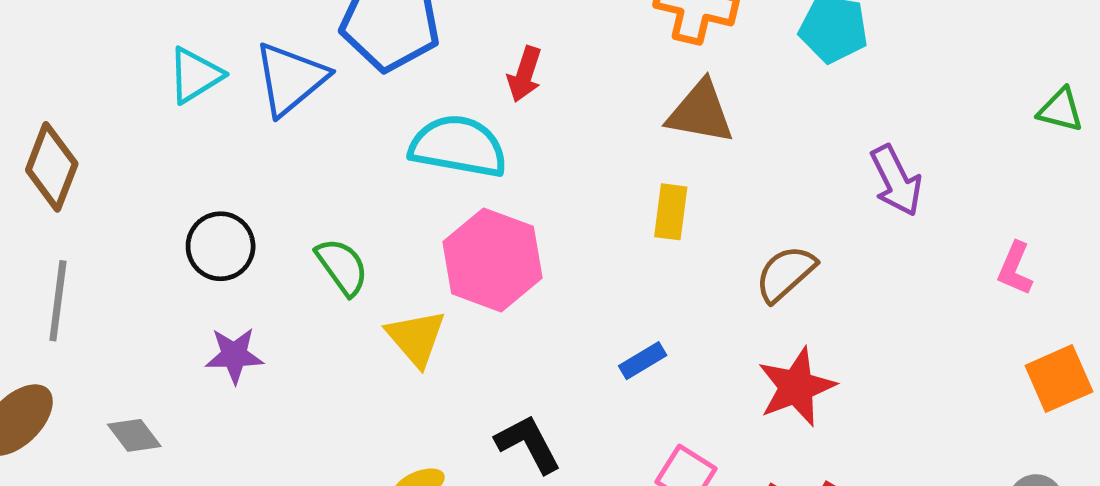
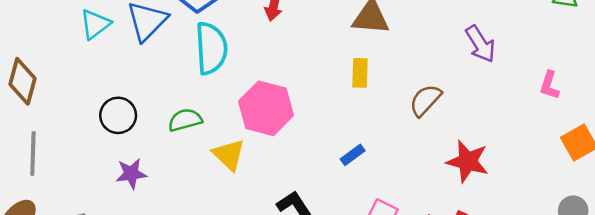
cyan semicircle: (458, 146) -> (211, 48), moved, turned 82
green semicircle: (342, 267) -> (185, 120), turned -64
red star: (796, 387) -> (468, 161), moved, turned -30

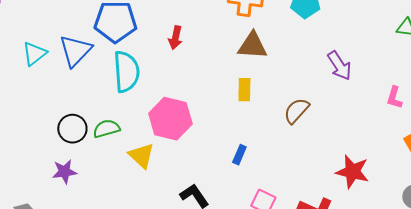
black circle: (118, 115) -> (72, 129), moved
blue rectangle: (353, 155) -> (239, 155), turned -30
red star: (468, 161) -> (352, 172), moved

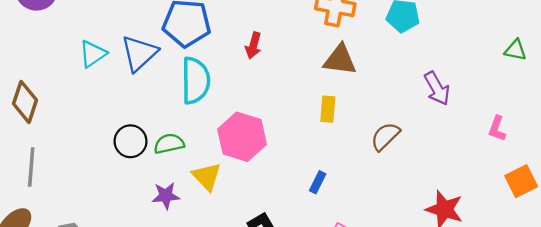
purple star: (64, 172) -> (166, 196), moved

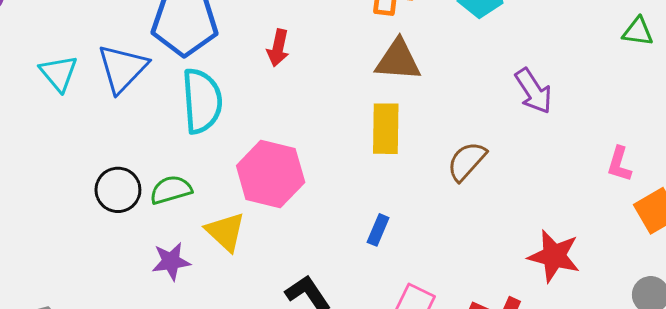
cyan triangle: (93, 54) -> (59, 73), turned -32
yellow rectangle: (328, 109) -> (386, 129), size x1.4
pink L-shape: (497, 128) -> (619, 164), moved

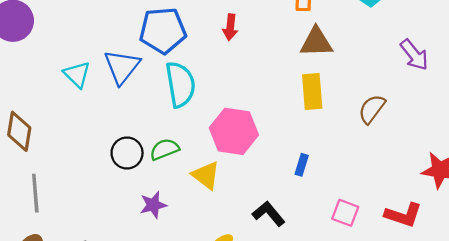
red arrow: (278, 48) -> (230, 27), moved
blue rectangle: (378, 230) -> (302, 165), moved
purple star: (171, 261) -> (153, 205), moved

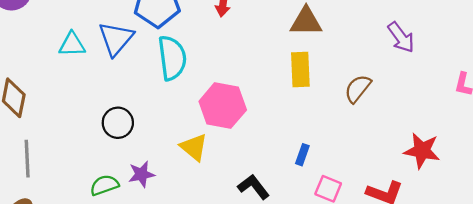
cyan triangle: (77, 75) -> (72, 45), turned -48
green semicircle: (164, 149) -> (104, 185), moved
blue rectangle: (302, 165) -> (302, 155), moved

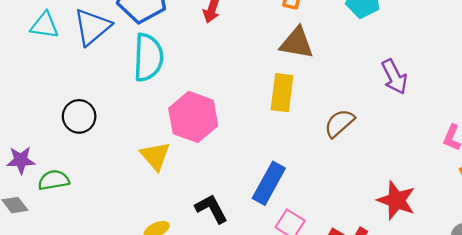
blue rectangle: (302, 155) -> (269, 183), size x1.8
purple star: (142, 174) -> (21, 160), moved

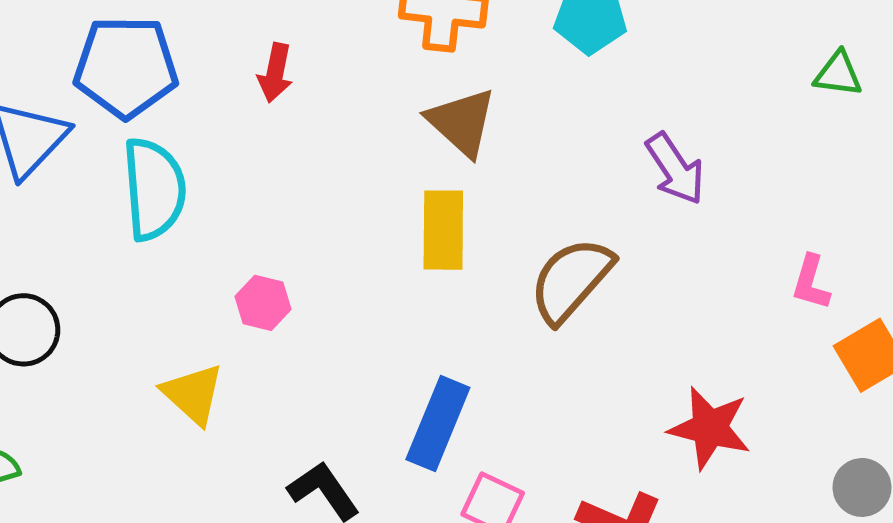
brown triangle: (297, 43) -> (462, 122), turned 39
pink hexagon: (193, 117) -> (263, 303), size x0.5
brown semicircle: (339, 123) -> (571, 280), size x1.4

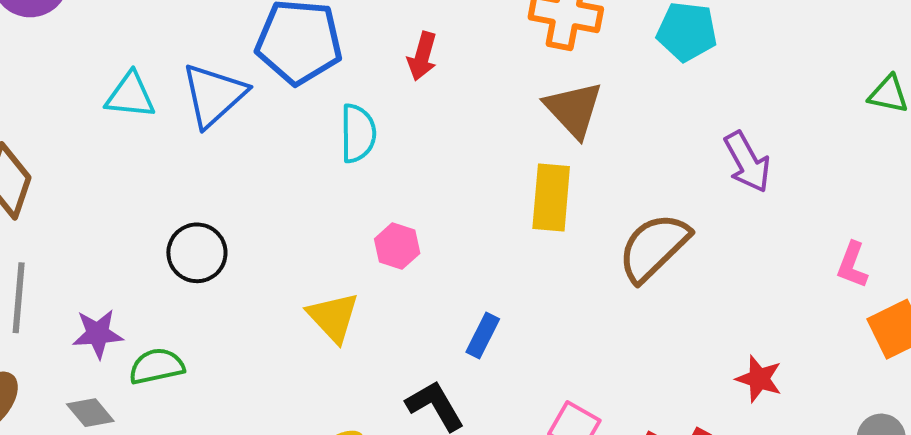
cyan semicircle: (154, 189) -> (358, 133), moved, size x0.7
blue rectangle: (438, 423) -> (483, 335), moved, size x0.6
red star: (710, 428) -> (759, 379), size x0.7

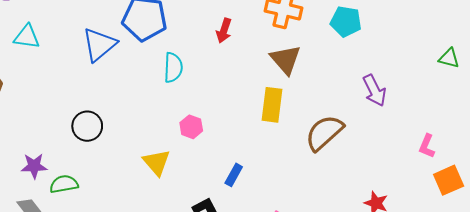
red arrow: (422, 56) -> (224, 31), moved
cyan triangle: (130, 95) -> (27, 37), moved

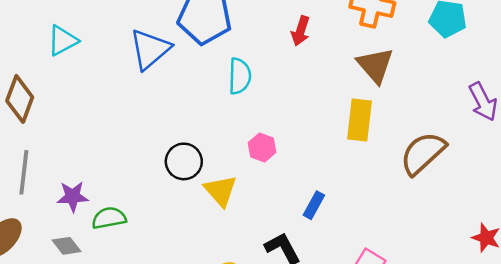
cyan triangle: (27, 37) -> (63, 40), turned -36
black circle: (87, 126) -> (184, 161), moved

